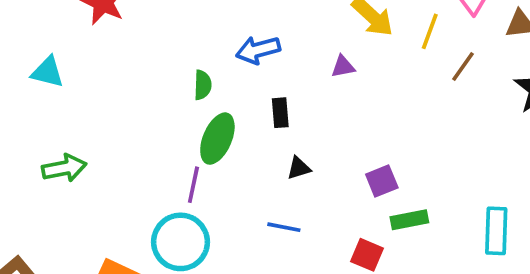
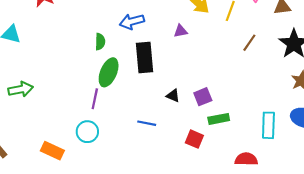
brown line: (463, 67) -> (249, 43), moved
black rectangle: (280, 113) -> (145, 58), size x1.8
black triangle: (299, 168) -> (173, 96), moved, turned 40
cyan circle: (181, 242) -> (87, 132), size x0.7

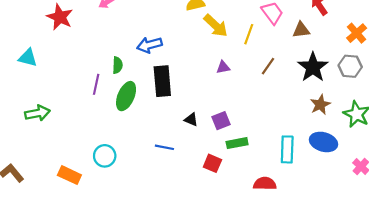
purple triangle: (181, 31) -> (223, 67), moved
purple line: (95, 99) -> (96, 84), moved

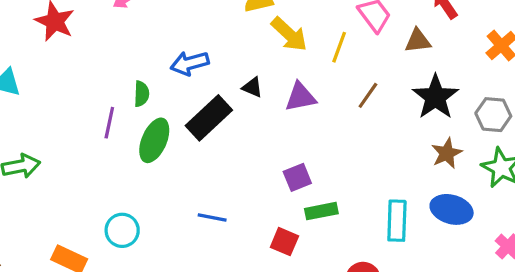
gray hexagon: (350, 66) -> (493, 115), moved
purple triangle: (223, 67) -> (300, 97), size x1.5
black rectangle: (162, 81) -> (209, 118), turned 52
black triangle: (191, 120) -> (252, 87), moved

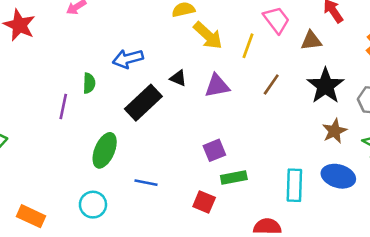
green ellipse: (154, 140) -> (105, 150), moved
cyan circle: (122, 230) -> (93, 205), moved

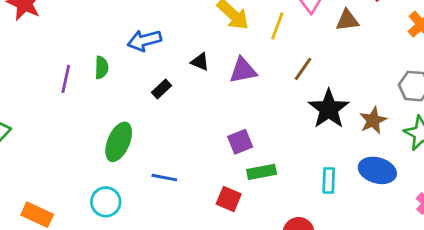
black star: (325, 86) -> (329, 109), moved
black rectangle: (143, 103) -> (162, 89), size x0.5
purple line: (63, 106) -> (66, 79), moved
cyan rectangle: (294, 185) -> (329, 180), size x0.7

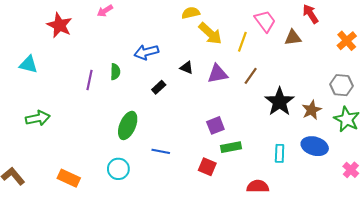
brown line: (303, 69) -> (251, 76), moved

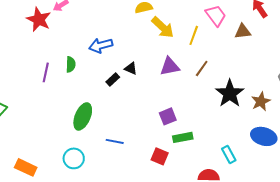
red star: (59, 25) -> (39, 19), moved
black triangle: (187, 68) -> (131, 68), moved
cyan rectangle: (280, 153) -> (229, 154), moved, turned -30

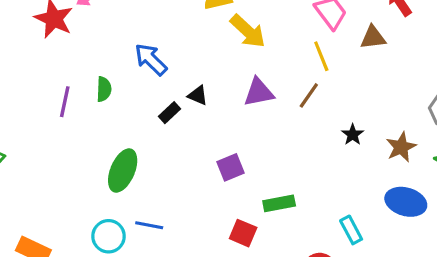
yellow line: (194, 35) -> (321, 56), moved, turned -42
blue arrow: (101, 45) -> (151, 59), turned 60
black star: (230, 93) -> (353, 135), size x0.5
purple square: (168, 116) -> (231, 167), moved
blue line: (115, 141) -> (149, 225), moved

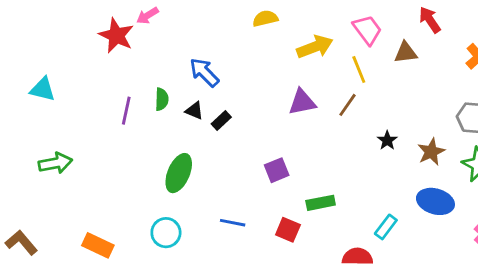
yellow arrow: (248, 31) -> (315, 47), moved, turned -64
black triangle: (198, 95) -> (194, 111), moved
blue line: (149, 225) -> (233, 223), moved
cyan rectangle: (351, 230) -> (386, 227), turned 65

